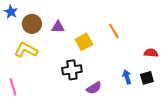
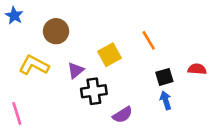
brown circle: (32, 24) -> (56, 31), moved
purple triangle: (58, 27) -> (76, 70), moved, turned -40
black square: (147, 78) -> (164, 77), moved

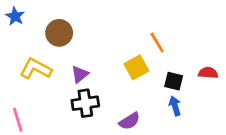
yellow square: (110, 55) -> (136, 67), moved
black square: (164, 77) -> (174, 81), turned 30
black cross: (94, 91) -> (85, 103), moved

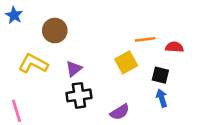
orange line: (157, 43) -> (145, 39), turned -66
red semicircle: (208, 73) -> (174, 47), moved

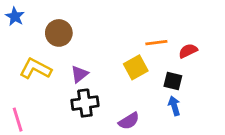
red semicircle: (174, 47) -> (188, 51), turned -30

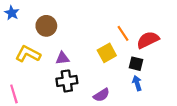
orange line: (156, 43) -> (123, 33), turned 63
red semicircle: (188, 51) -> (148, 40), size x1.5
purple triangle: (79, 74) -> (63, 58), turned 32

